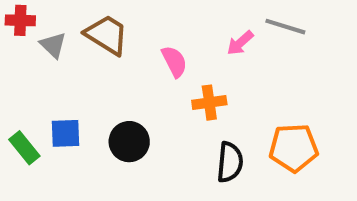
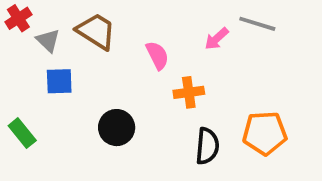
red cross: (20, 20) -> (18, 18), turned -35
blue square: (65, 133) -> (59, 81), moved

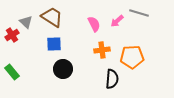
red cross: (18, 18) -> (12, 35), moved
pink semicircle: (157, 55) -> (94, 24), moved
blue square: (59, 81) -> (54, 44), moved
orange pentagon: (265, 133) -> (132, 57), moved

